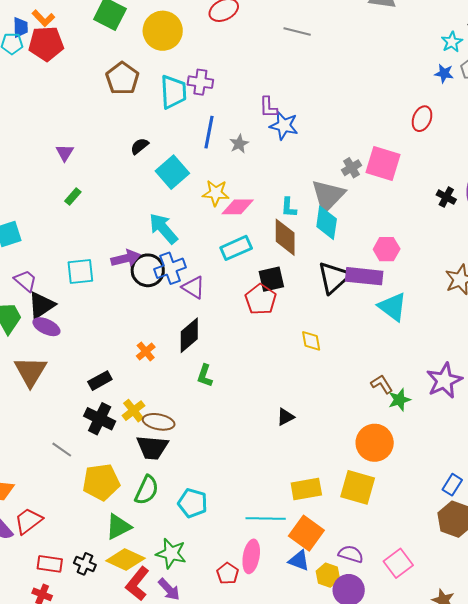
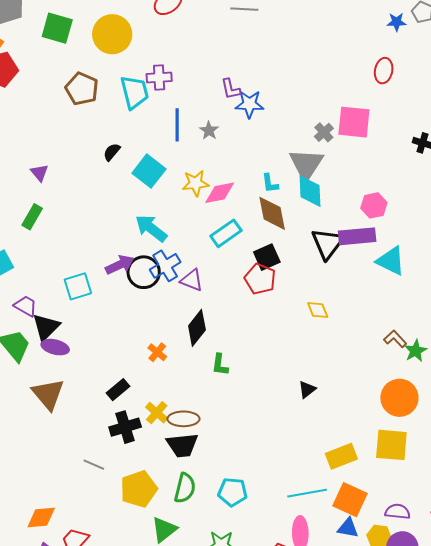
green rectangle: (73, 197) -> (32, 217), moved, size x1.4
black cross: (100, 419) -> (125, 427), turned -32

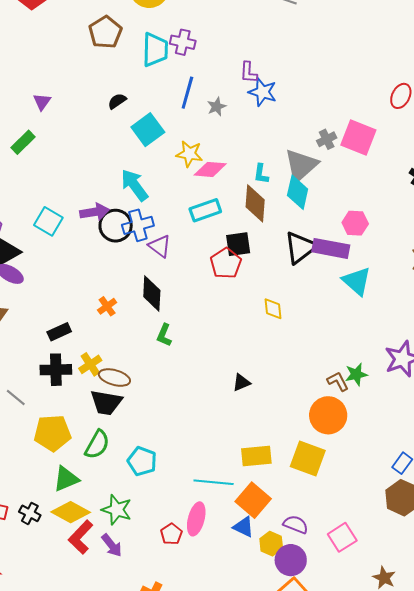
cyan square: (78, 286) -> (48, 221), turned 32
black diamond: (197, 328) -> (152, 294), turned -51
brown L-shape: (395, 339) -> (338, 381), moved

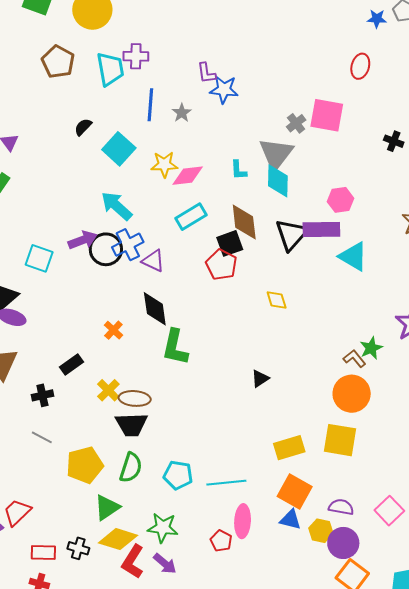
brown diamond: (255, 203) -> (244, 222), moved
green L-shape: (164, 335) -> (175, 347), size x1.6
black cross: (56, 370) -> (42, 395), moved, size x0.7
cyan line: (214, 482) -> (226, 483), moved

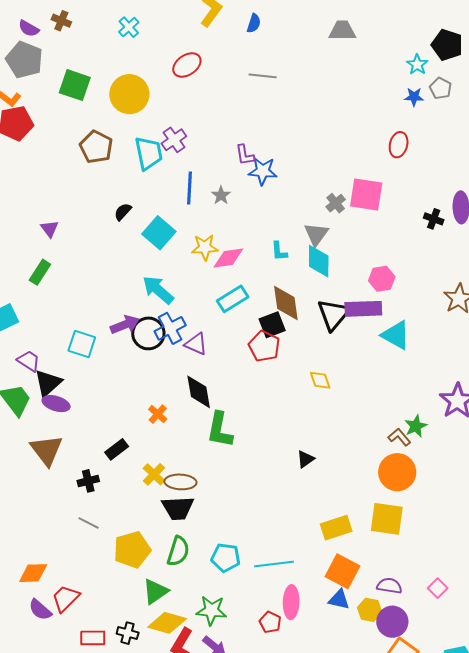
purple cross: (136, 56) -> (174, 140), turned -35
gray triangle: (276, 154) -> (316, 234), size x0.7
pink square: (389, 511) -> (438, 588), size x0.7

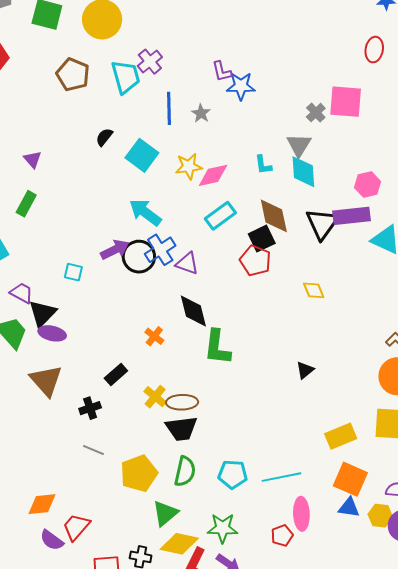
cyan square: (82, 344) -> (73, 272), size x0.7
red pentagon: (270, 622) -> (282, 535), turned 30

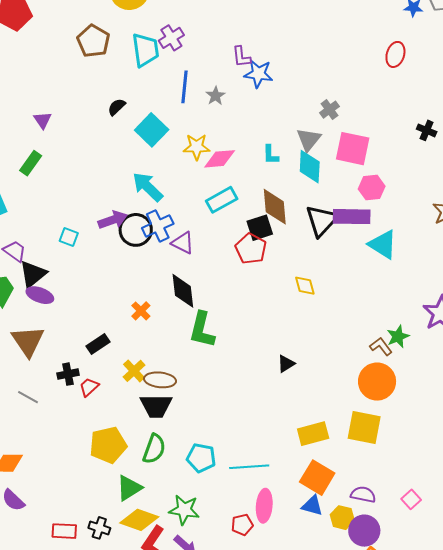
pink square: (346, 102) -> (353, 149), moved
gray line: (93, 450) -> (28, 397), moved
red trapezoid: (76, 527) -> (89, 387), moved, size x0.7

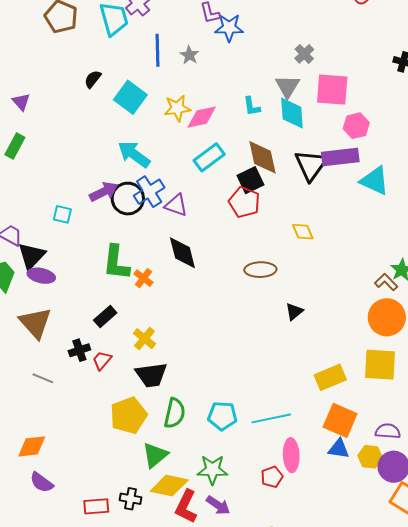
green L-shape: (202, 330) -> (116, 263), moved
brown ellipse: (160, 380) -> (260, 270), moved
black trapezoid: (156, 406) -> (151, 375), moved

